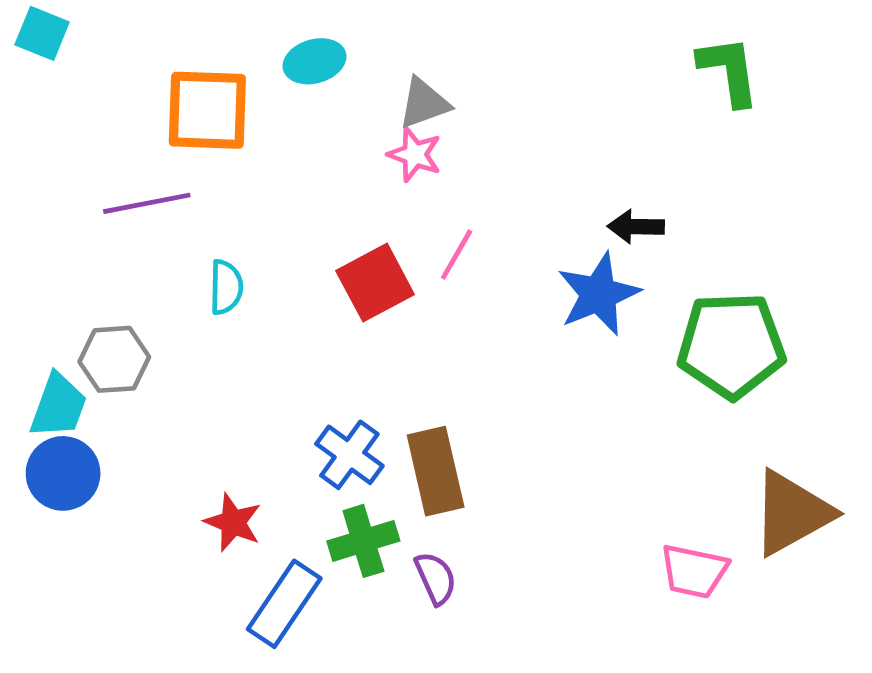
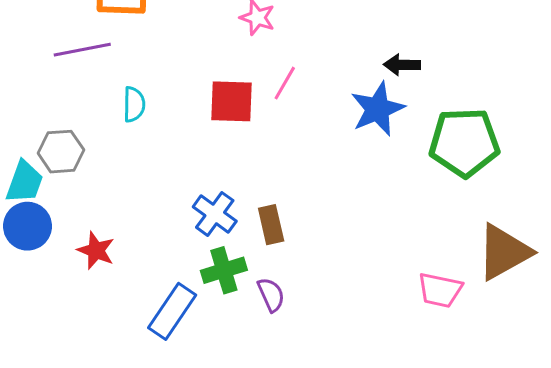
red square: (375, 283) -> (231, 101), turned 30
brown rectangle: (436, 471) -> (271, 225), size x0.7
red star: (233, 522) -> (96, 251), moved

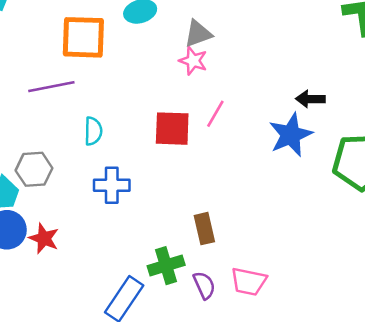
blue cross: (215, 214) -> (112, 185), moved, turned -36
red star: (96, 251) -> (44, 238), moved
pink trapezoid: (440, 290) -> (249, 282), moved

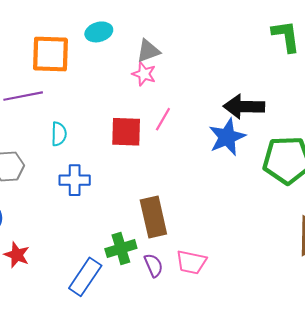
black arrow: (310, 99) -> (244, 107), size x1.6
brown rectangle: (204, 229) -> (153, 217), size x1.5
red star: (44, 238) -> (17, 255), moved

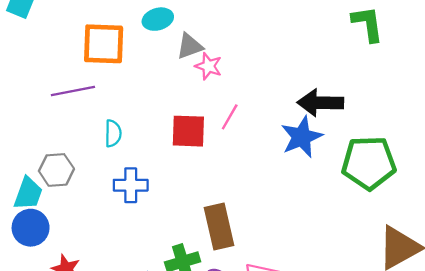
gray triangle: (148, 51) -> (190, 46), moved

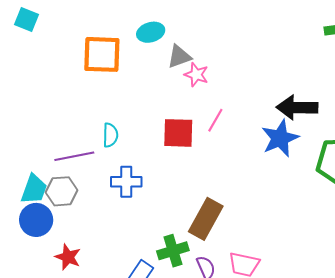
purple line: (73, 91) -> (74, 156), moved
gray hexagon: (56, 170) -> (62, 191), moved
brown rectangle: (219, 226) -> (206, 219), turned 42

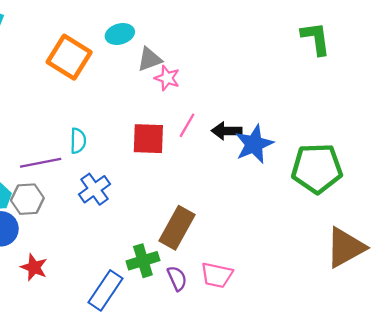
orange square: (102, 54) -> (69, 57), turned 30
black arrow: (297, 108) -> (227, 131), moved, size x0.7
blue cross: (126, 182) -> (95, 189), turned -36

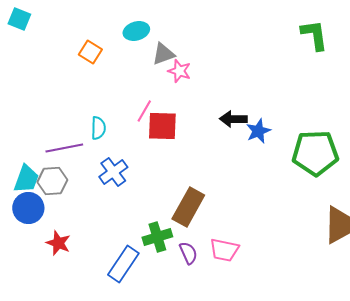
orange square: (69, 57) -> (90, 52), size x0.6
pink line: (187, 125) -> (144, 111), moved
blue star: (254, 144) -> (258, 131), size x0.7

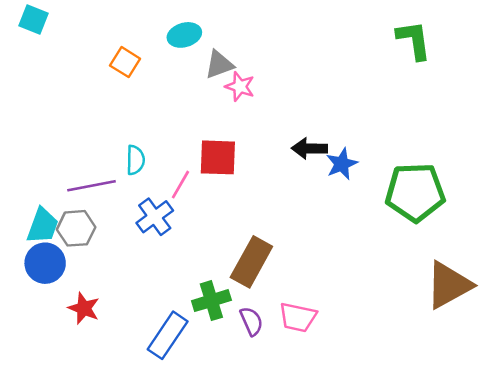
pink line: (144, 111) -> (180, 185), moved

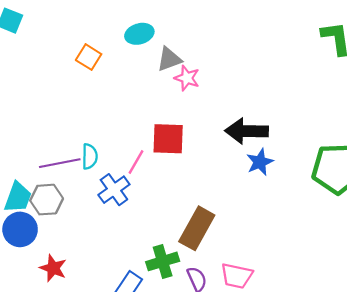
black arrow: (309, 148) -> (247, 131), size x1.4
cyan semicircle: (135, 160) -> (90, 156), moved
blue star: (342, 164) -> (260, 162), moved

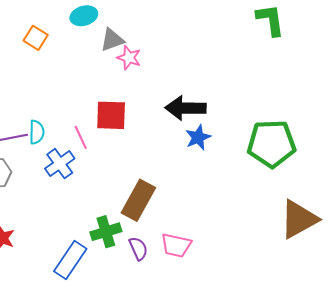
pink line: (136, 162) -> (81, 137), turned -55

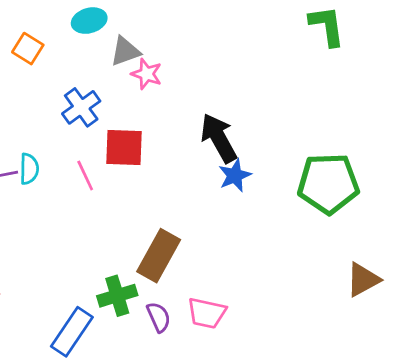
black arrow: (186, 108) -> (219, 138), turned 60
blue cross: (60, 164) -> (81, 107), moved
brown triangle: (299, 219) -> (363, 280), size x0.7

